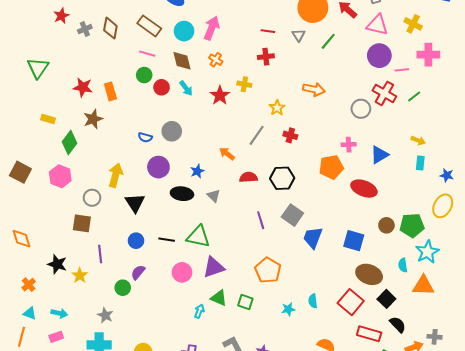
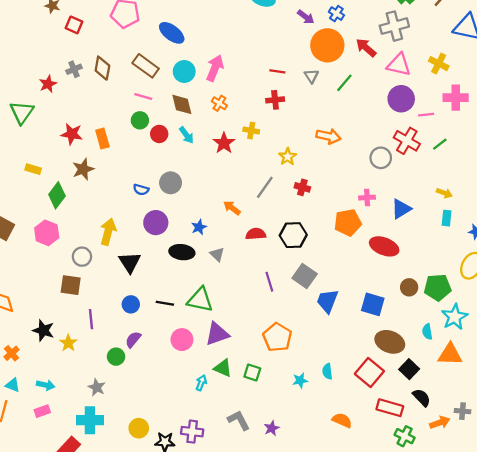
red star: (61, 16) -> (48, 84), moved

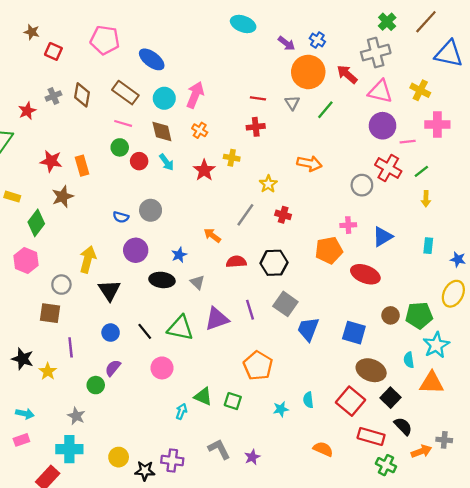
yellow arrow: (444, 193) -> (426, 199), moved, turned 70
black line: (165, 303) -> (145, 331), turned 42
purple triangle: (217, 334) -> (217, 319), moved

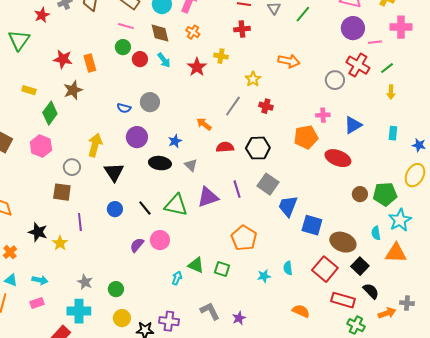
blue square: (354, 333) -> (312, 225), moved
purple semicircle: (113, 368) -> (137, 245), moved
green circle: (96, 385) -> (116, 289), moved

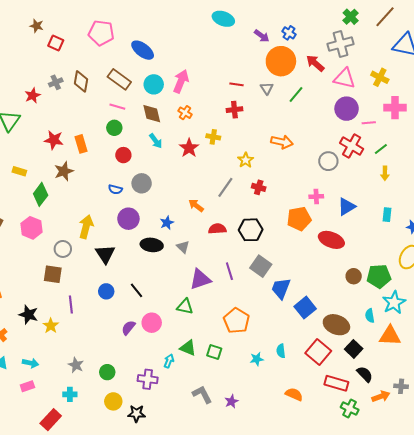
red circle: (140, 59) -> (123, 155), moved
green triangle: (176, 205) -> (185, 307), moved, size x0.7
blue square: (312, 225) -> (305, 308), turned 35
cyan cross: (79, 311) -> (70, 394), size x0.6
purple cross: (169, 321) -> (148, 379), moved

